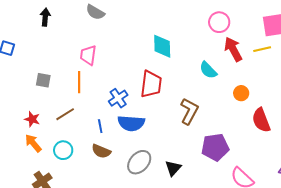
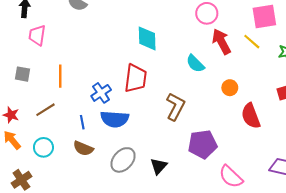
yellow line: (262, 49) -> (252, 42), turned 54
pink trapezoid: (88, 55) -> (37, 35), moved

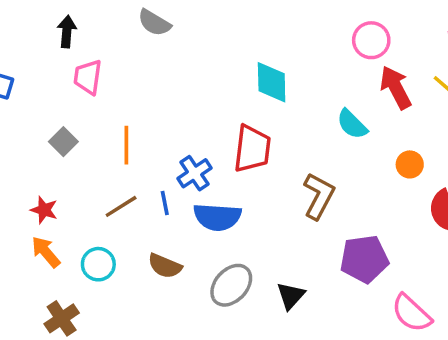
gray square: (23, 74) -> (63, 142), turned 35
brown line: (46, 110) -> (121, 206), moved
blue line: (82, 122) -> (165, 203), moved

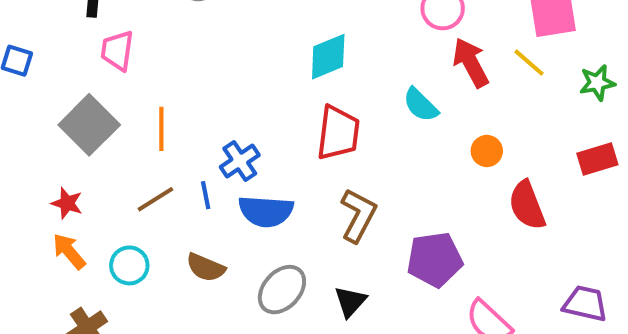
cyan diamond: (272, 82) -> (328, 57), turned 69
gray square: (63, 142) -> (89, 125), size x1.8
red trapezoid: (252, 149) -> (338, 133), moved
brown L-shape: (319, 196) -> (358, 215), moved

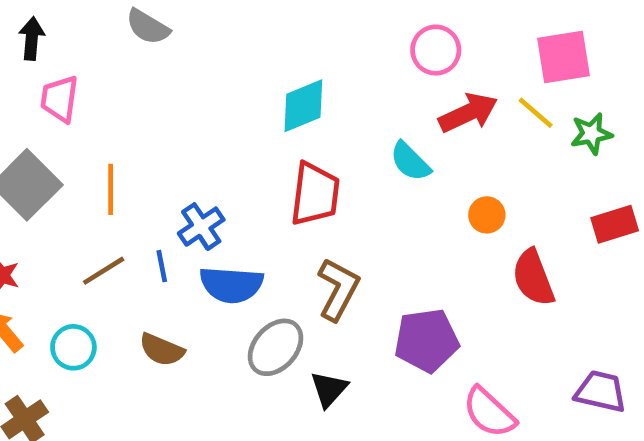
red arrow: (471, 63) -> (468, 113), turned 93
green star: (597, 83) -> (591, 134), moved
gray ellipse: (282, 290) -> (276, 347), moved

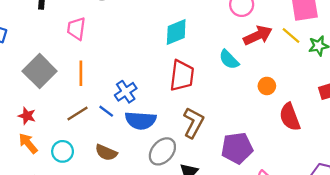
pink trapezoid: (60, 99) -> (76, 29), moved
blue line: (162, 266) -> (106, 111), turned -42

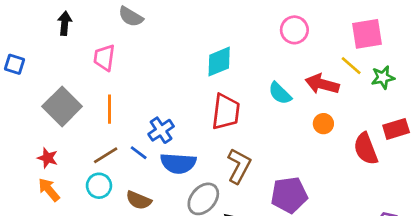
red arrow: (258, 35) -> (322, 84), moved, turned -140
red semicircle: (290, 117) -> (366, 149), moved
cyan circle: (63, 151) -> (99, 186), moved

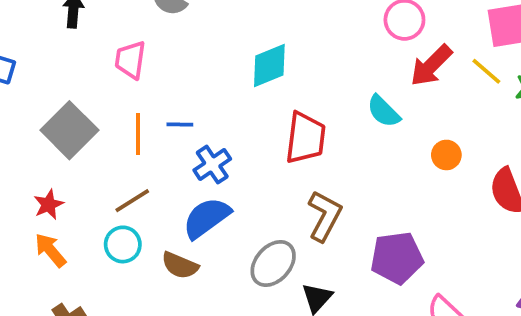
cyan diamond: (219, 62) -> (269, 66), moved
red arrow: (322, 84) -> (431, 66), moved, turned -60
blue line: (139, 153) -> (180, 125), moved, turned -36
red star: (48, 158) -> (49, 204), turned 30
blue semicircle: (178, 163) -> (207, 218), moved, turned 140

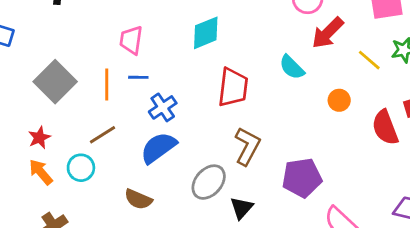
pink trapezoid: (130, 60) -> (131, 40), moved
yellow line: (486, 71) -> (369, 60), moved
cyan circle: (123, 244) -> (81, 168), moved
brown semicircle: (180, 265) -> (138, 199), moved

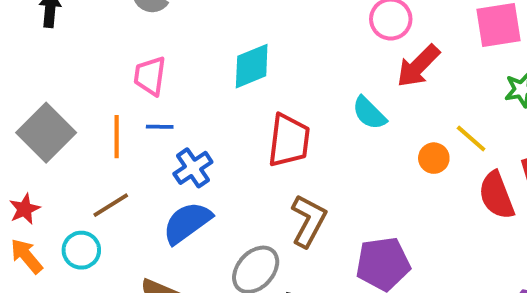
yellow line: (369, 60) -> (471, 139), moved

